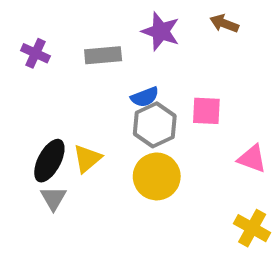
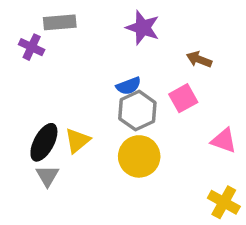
brown arrow: (224, 23) -> (199, 59), moved
gray rectangle: (103, 55) -> (60, 22), moved
pink square: (206, 111) -> (183, 98), turned -32

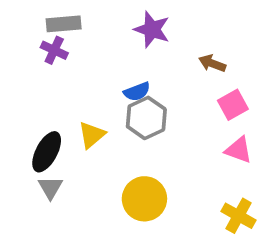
purple cross: (32, 47) -> (54, 50), moved
pink square: (183, 98) -> (233, 105), moved
yellow triangle: (77, 141) -> (92, 135), moved
yellow circle: (139, 156) -> (144, 199), moved

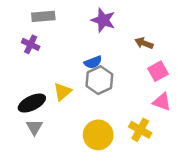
purple cross: (54, 50) -> (31, 44), moved
black ellipse: (47, 152) -> (32, 103), turned 36
yellow cross: (239, 216) -> (140, 130), moved

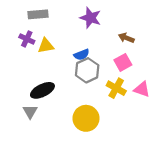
pink square: (158, 71) -> (123, 62), moved
yellow triangle: (62, 92) -> (46, 46), moved, turned 30
black ellipse: (32, 103) -> (42, 90), moved
yellow cross: (140, 130) -> (116, 88), moved

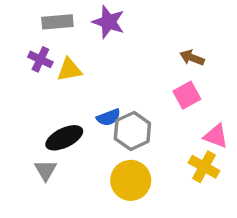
purple star: (90, 18) -> (109, 22), moved
blue semicircle: (82, 55) -> (109, 117), moved
gray hexagon: (87, 70) -> (132, 131), moved
yellow cross: (116, 88) -> (204, 167), moved

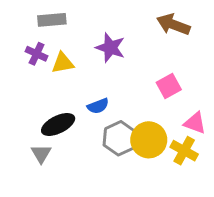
purple star: (109, 22) -> (110, 48), moved
brown arrow: (192, 58) -> (173, 25), moved, size x1.5
gray hexagon: (132, 131) -> (120, 138), moved
yellow circle: (131, 180) -> (149, 140), moved

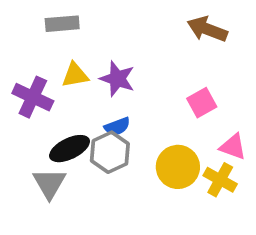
purple star: (110, 48) -> (117, 79), moved
purple cross: (37, 54) -> (33, 97), moved, size x1.5
gray hexagon: (120, 138) -> (110, 152), moved
gray triangle: (41, 154) -> (49, 183), size x1.4

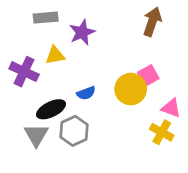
brown arrow: (207, 29) -> (152, 22), turned 88
purple star: (117, 79) -> (82, 32), moved, turned 30
gray hexagon: (110, 152) -> (74, 131), moved
yellow circle: (178, 167) -> (131, 89), moved

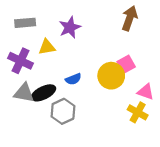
gray rectangle: (46, 18) -> (25, 23), moved
gray triangle: (36, 135) -> (24, 93), moved, turned -50

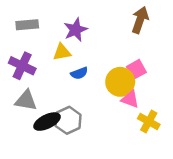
yellow triangle: (47, 47) -> (62, 52), moved
blue semicircle: (73, 79) -> (79, 73), moved
pink triangle: (146, 92) -> (130, 99), moved
black ellipse: (43, 93) -> (47, 122), moved

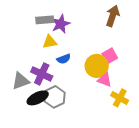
gray rectangle: (27, 25) -> (45, 20), moved
purple cross: (22, 66) -> (42, 74), moved
gray triangle: (26, 100) -> (21, 81), turned -30

